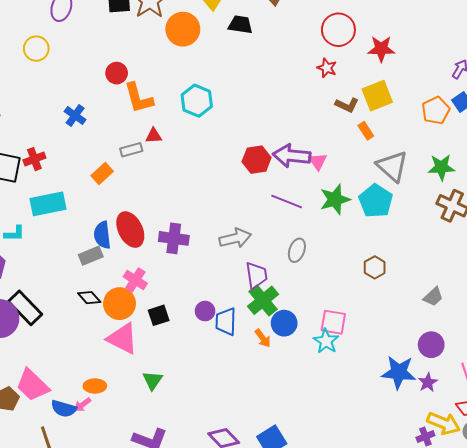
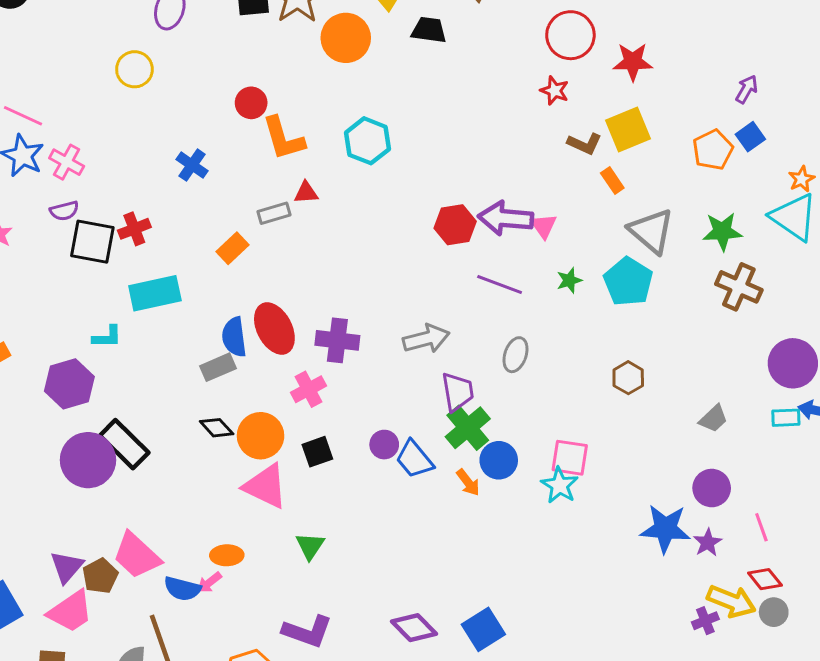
green star: (335, 199) -> (569, 280), size x0.6
pink cross: (135, 280) -> (309, 389), moved, turned 30
blue trapezoid: (226, 322) -> (415, 459), turned -40

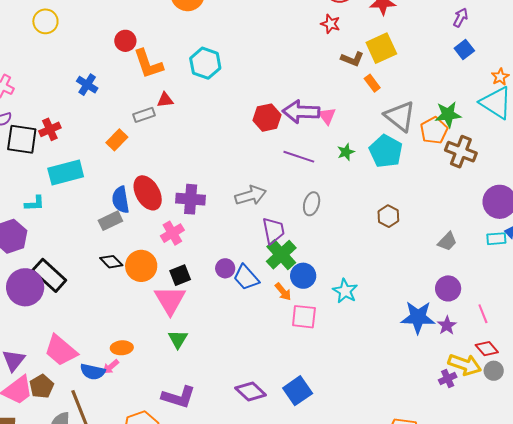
orange pentagon: (713, 150) -> (434, 130), moved
pink square: (570, 458) -> (304, 317), moved
pink triangle: (266, 486) -> (170, 300), moved, turned 36
brown pentagon: (100, 576) -> (42, 386), moved

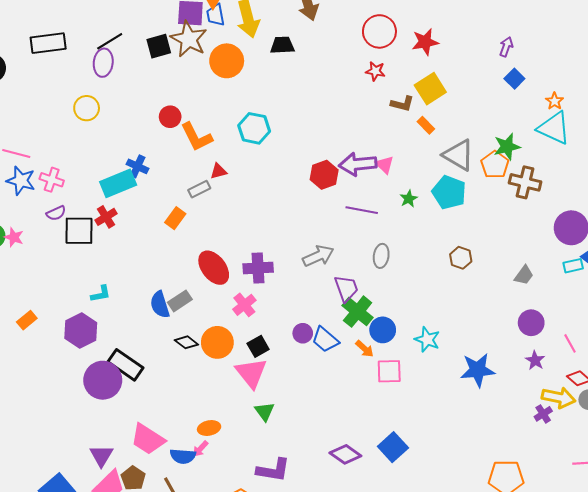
cyan rectangle: (66, 172) -> (118, 183), moved
blue semicircle: (121, 200) -> (160, 305), moved
blue star: (418, 317) -> (478, 370), moved

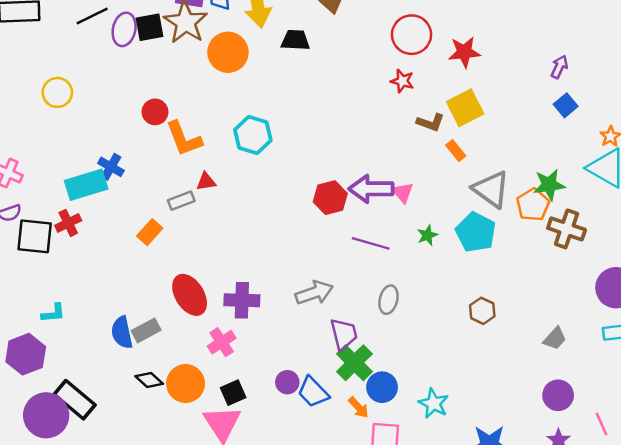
purple ellipse: (103, 63) -> (124, 29), moved

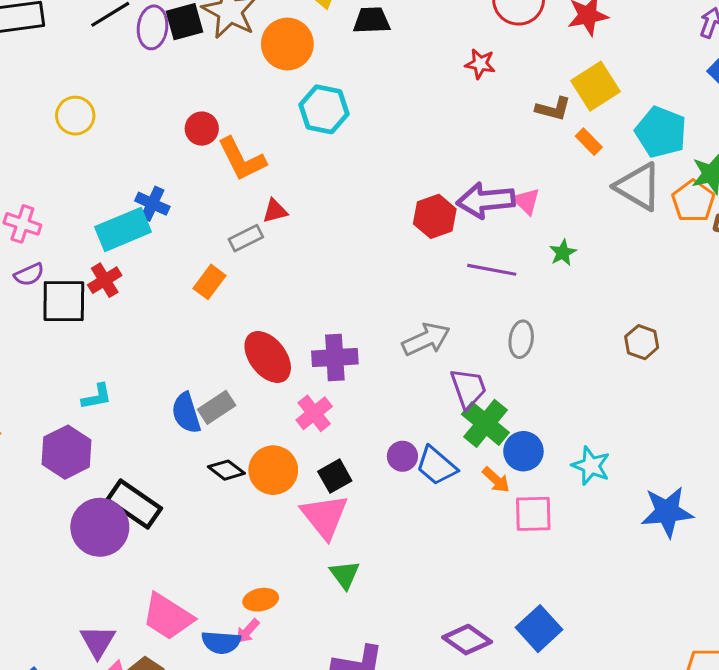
red star: (402, 81) -> (480, 64), moved
cyan hexagon: (253, 135) -> (324, 109), moved
cyan pentagon: (476, 232) -> (661, 132), moved

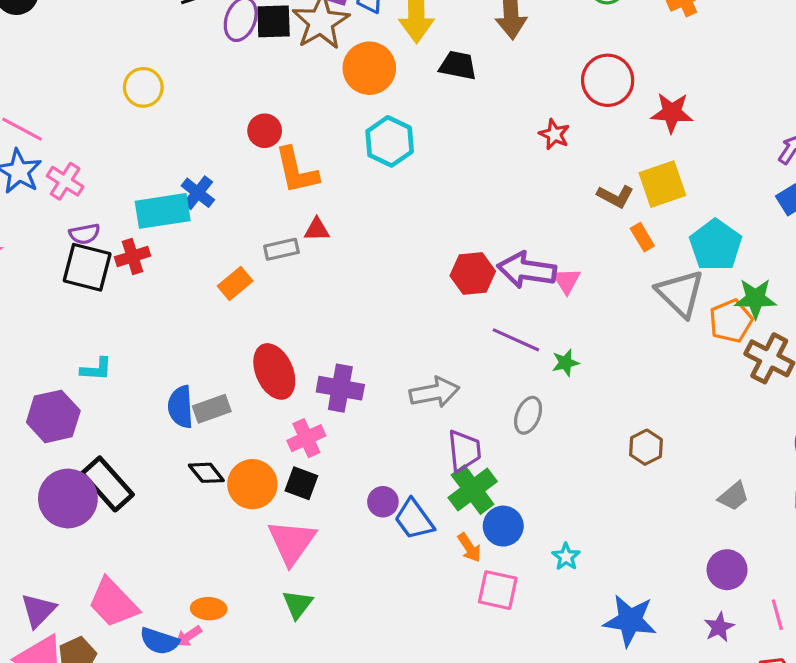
green star: (563, 253) -> (565, 363), moved
purple semicircle: (29, 275) -> (85, 234), moved
cyan star: (591, 466) -> (566, 557), size x0.7
black square: (335, 476) -> (301, 483), moved, turned 36

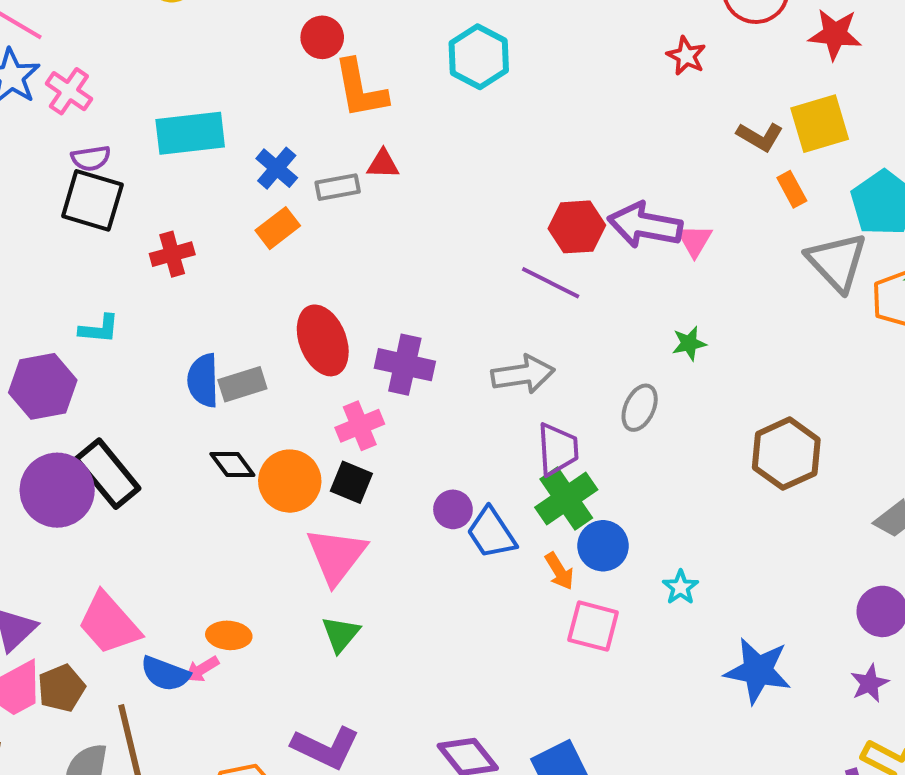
blue cross: (198, 193) -> (277, 168), moved
red cross: (132, 256) -> (172, 254), moved
purple line: (516, 340) -> (551, 283), moved
brown hexagon: (646, 447) -> (786, 454), size x1.6

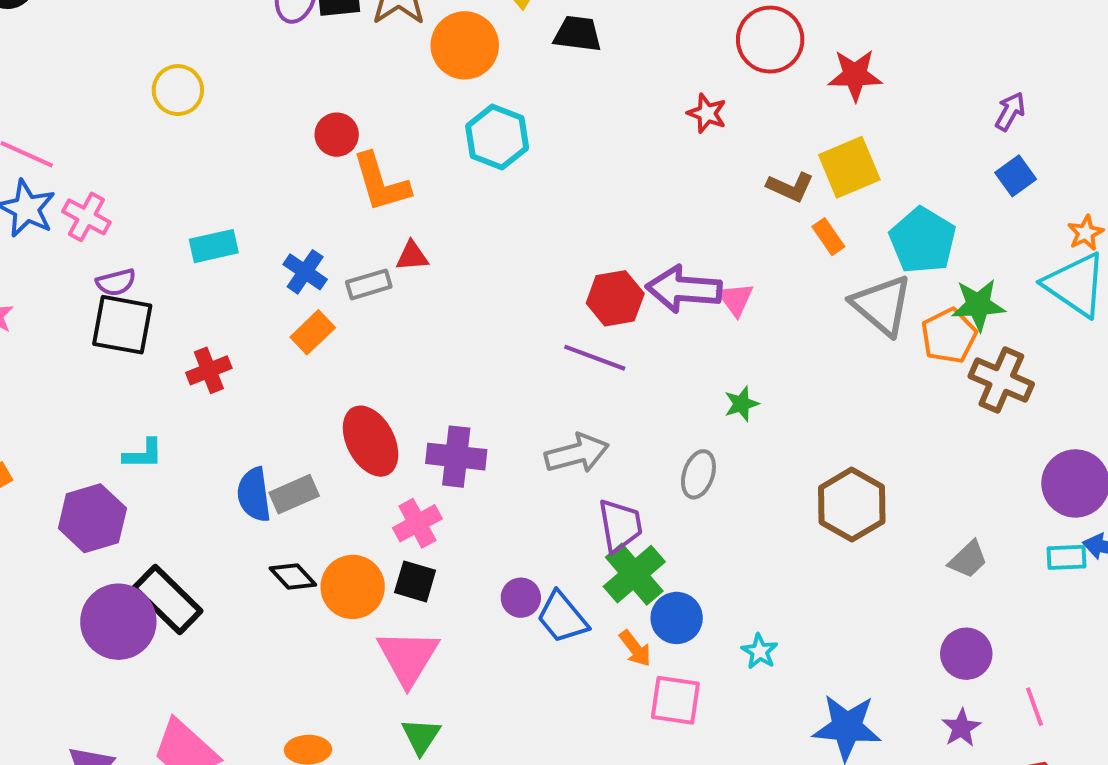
cyan rectangle: (190, 133) -> (214, 246), size x0.7

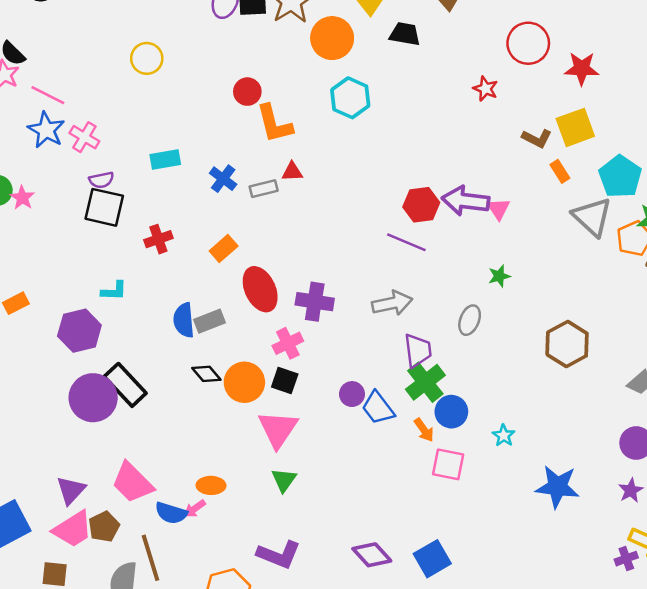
orange rectangle: (313, 332) -> (224, 249), moved

